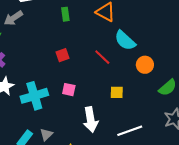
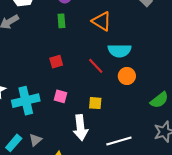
cyan semicircle: (125, 40) -> (119, 51), turned -45
orange circle: (145, 65) -> (127, 76), moved
yellow square: (117, 92) -> (95, 103), moved

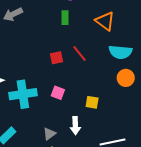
red line: (96, 66) -> (79, 53), moved
white arrow: (81, 128) -> (75, 126), size x0.7
gray triangle: (35, 140) -> (49, 134), moved

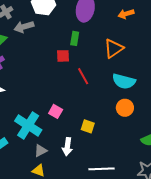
orange triangle: (105, 21) -> (114, 48), turned 40
red square: (56, 58) -> (63, 56), moved
cyan cross: (23, 94) -> (28, 125), moved, turned 32

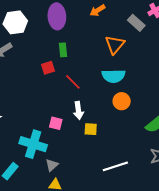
green rectangle: (75, 38) -> (63, 50), moved
orange triangle: (114, 48) -> (115, 45), moved
white arrow: (67, 147) -> (78, 110), moved

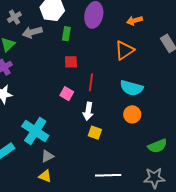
orange triangle: (115, 45) -> (124, 50), moved
green rectangle: (63, 50) -> (66, 34), moved
red line: (73, 82) -> (91, 82), turned 36
pink square: (56, 123) -> (67, 94), moved

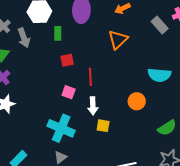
gray arrow: (32, 32) -> (24, 38), turned -84
cyan semicircle: (132, 88) -> (159, 75), moved
cyan cross: (35, 131) -> (61, 128), moved

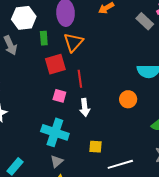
orange triangle: (118, 40) -> (73, 42), moved
red square: (67, 60) -> (55, 64), size x1.5
yellow square: (103, 126) -> (95, 147), moved

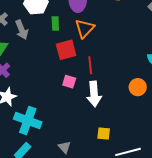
white arrow: (85, 107) -> (94, 94), size x1.4
cyan cross: (55, 132) -> (28, 121), moved
gray triangle: (57, 161) -> (65, 147), turned -32

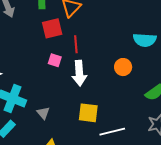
yellow square: (104, 133) -> (88, 113), size x1.5
gray triangle: (65, 147) -> (43, 113), moved

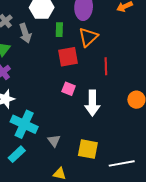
red line: (76, 44) -> (106, 66), moved
yellow square: (88, 113) -> (88, 149), moved

